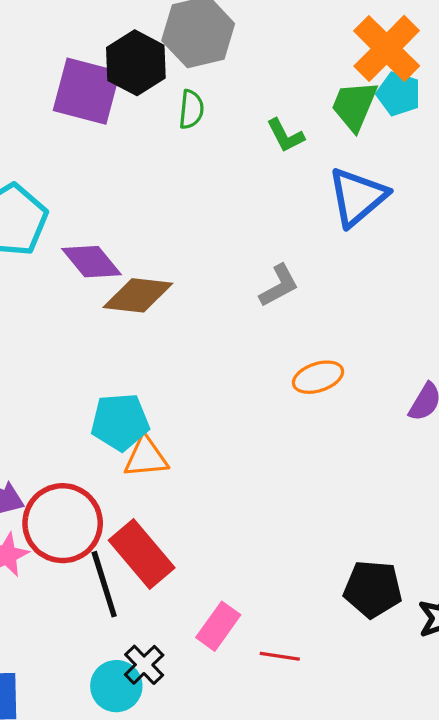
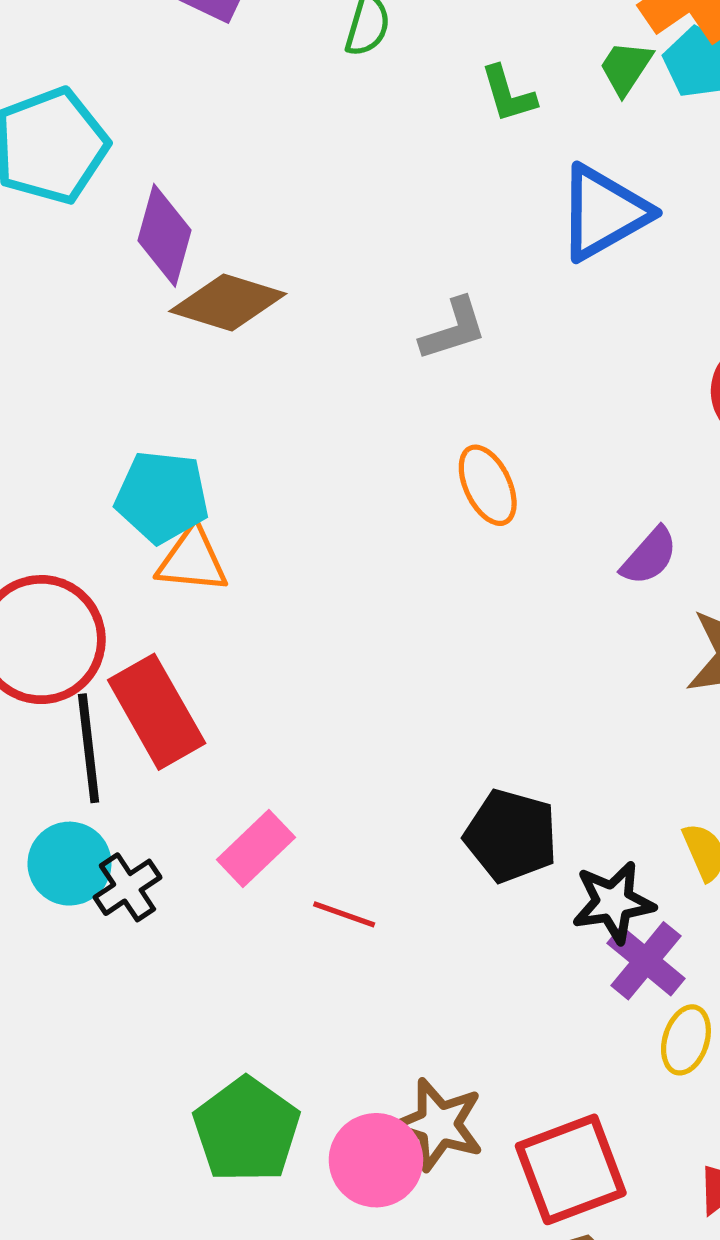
green trapezoid: (354, 106) -> (626, 68), size x0.7
purple diamond: (91, 262) -> (165, 235), turned 44
orange ellipse: (318, 377) -> (488, 485), turned 72
cyan circle: (116, 686) -> (69, 864), moved

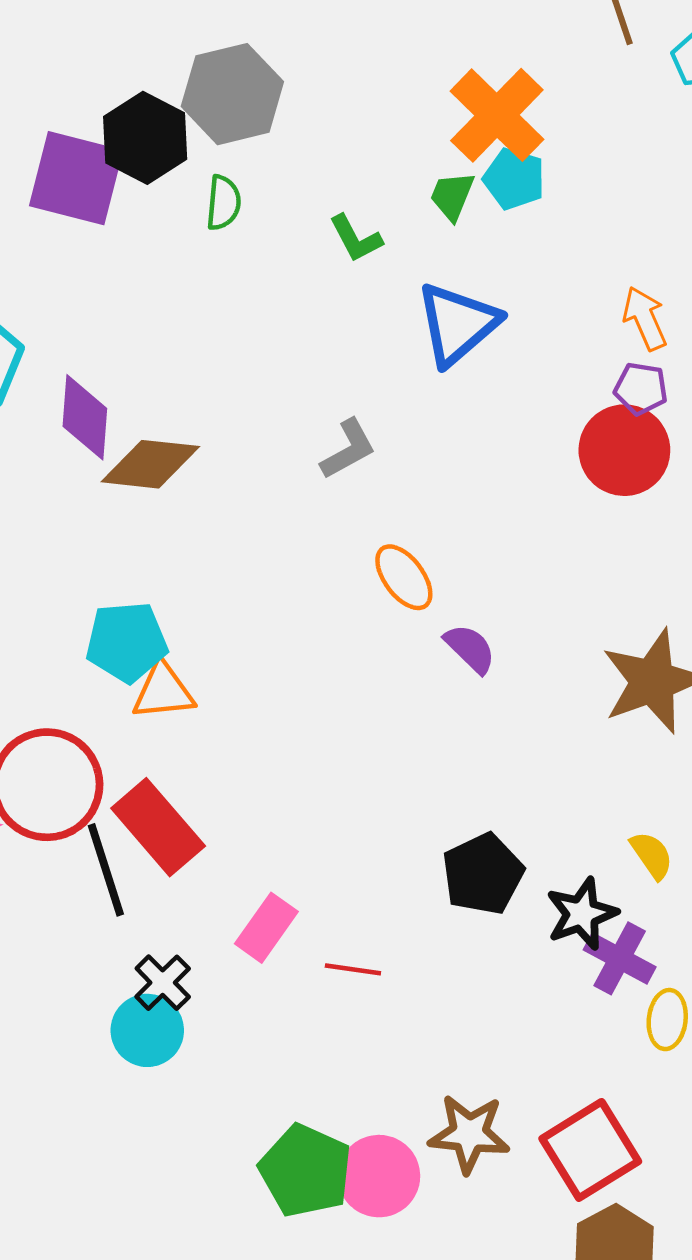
purple semicircle: (649, 556) -> (470, 649), moved, turned -76
black pentagon: (511, 836) -> (483, 874), turned -30
cyan circle: (69, 864) -> (147, 1030), moved
pink circle: (376, 1160) -> (379, 1176), moved

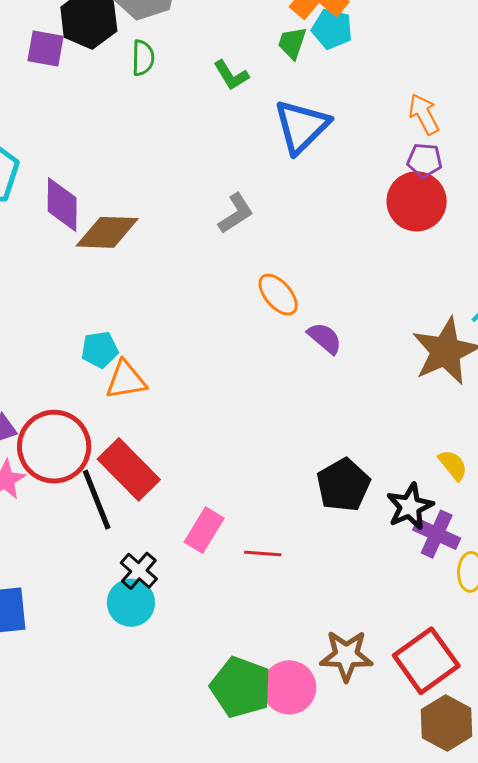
purple square: (76, 178) -> (46, 48), size x0.6
cyan pentagon: (127, 642) -> (100, 350), size x0.7

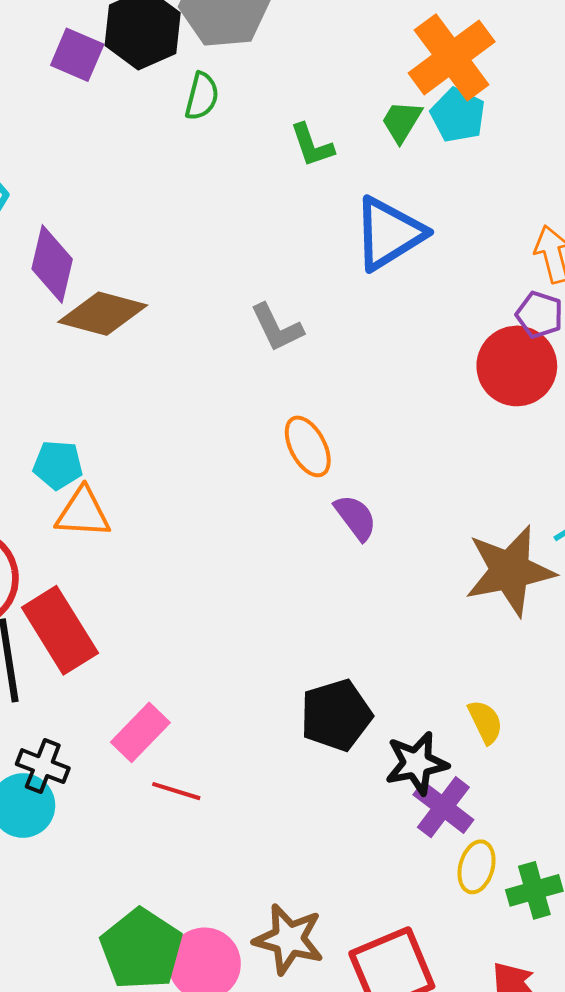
gray L-shape: (236, 213) -> (277, 328), turned 84
red line: (263, 553) -> (176, 791), moved
black cross: (139, 571) -> (43, 766), turned -33

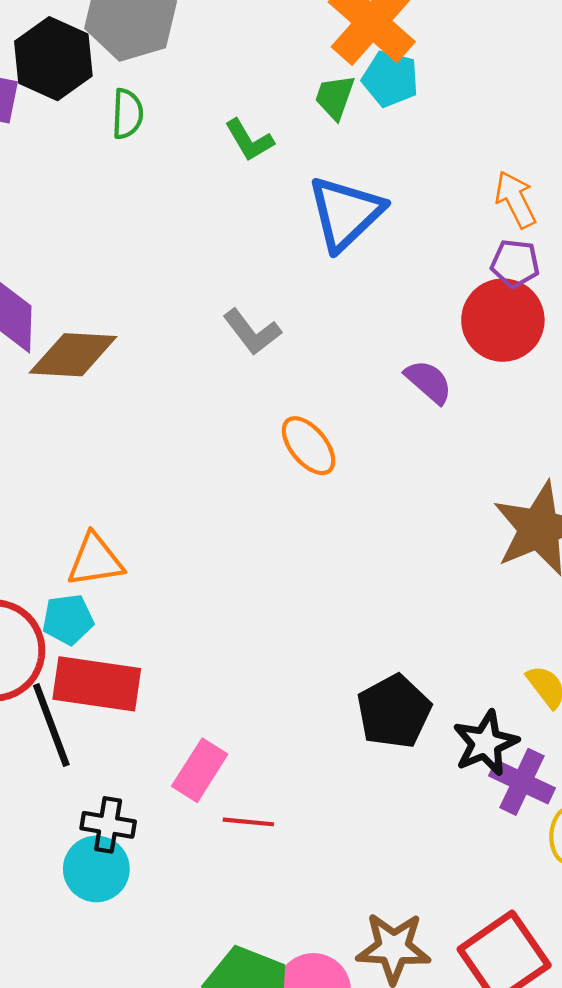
cyan pentagon: (58, 465) -> (68, 619), moved
purple semicircle: (356, 517) -> (429, 382), moved
red rectangle: (60, 630) -> (97, 684), turned -38

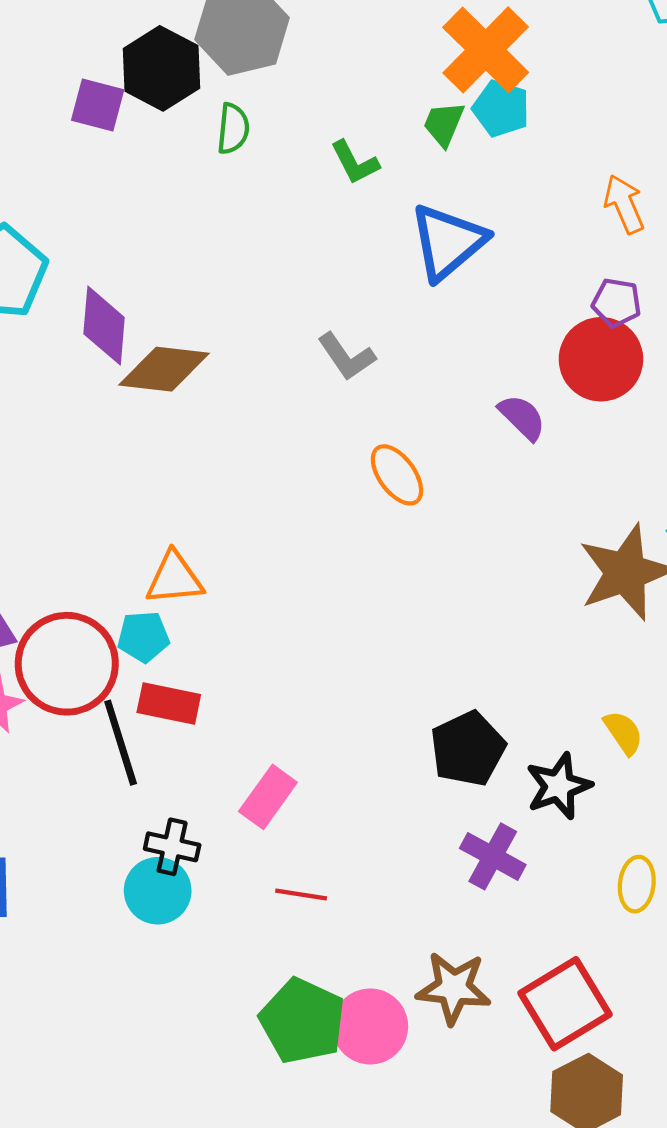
orange arrow: (515, 199) -> (624, 204), moved
red rectangle: (97, 684) -> (169, 704), size x0.7
purple cross: (522, 782) -> (493, 856), moved
red line: (248, 822) -> (301, 894), moved

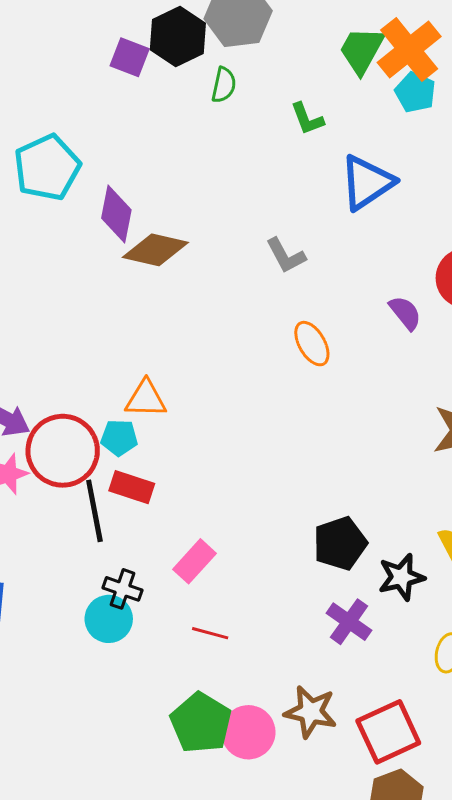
green trapezoid: (444, 124) -> (362, 50), moved, size x1.5

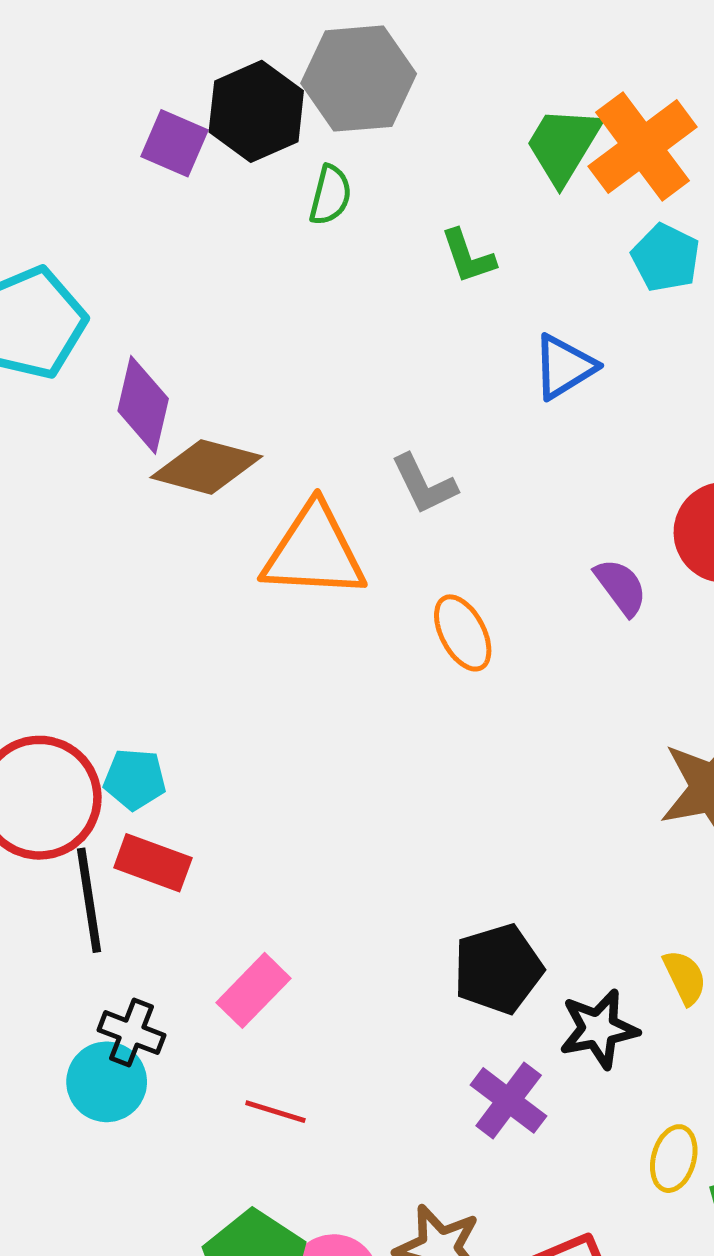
cyan pentagon: (415, 92) -> (666, 258), moved
blue triangle: (367, 183) -> (564, 367), size x0.7
orange triangle: (146, 399) -> (314, 552), moved, size x1.5

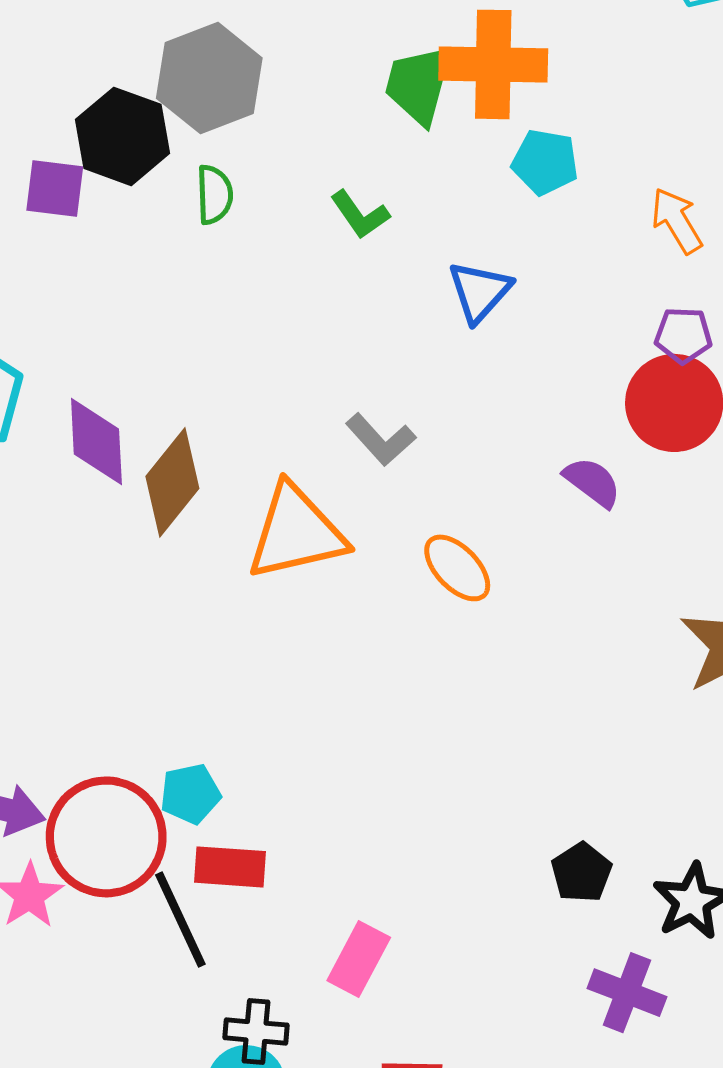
orange cross: (643, 147) -> (493, 64), turned -36
brown diamond: (206, 467) -> (172, 482), turned -50
black pentagon: (498, 969) -> (581, 872), size x0.7

